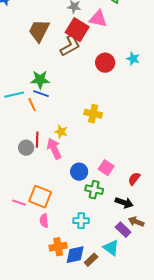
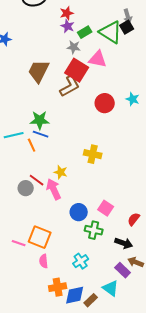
red line: (37, 140) -> (37, 180), turned -56
cyan cross: (81, 221) -> (81, 261), turned -35

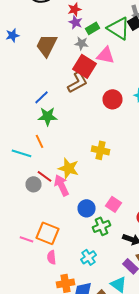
brown trapezoid: (39, 71) -> (46, 45), moved
blue line: (41, 134) -> (42, 97), moved, turned -63
cyan line: (14, 135) -> (22, 153), moved, turned 30
yellow star: (61, 172) -> (68, 168), size x1.5
green cross: (94, 230) -> (102, 226), turned -36

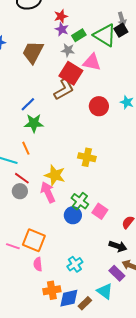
red line: (44, 176) -> (22, 178), moved
green cross: (102, 226) -> (80, 201), moved, turned -30

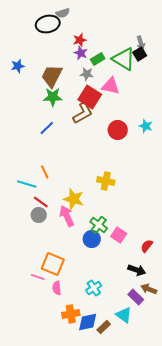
green star: (34, 123) -> (53, 97), moved
pink line: (13, 246) -> (38, 277), moved

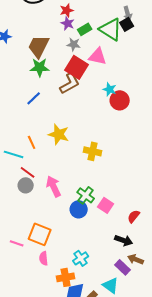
cyan star: (146, 126) -> (110, 89), moved
red circle: (118, 130) -> (120, 100), moved
yellow star: (74, 199) -> (59, 134), moved
pink line: (38, 277) -> (17, 243), moved
orange cross: (71, 314) -> (66, 277), moved

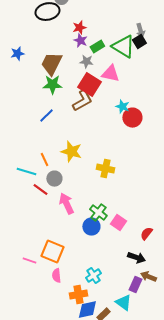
gray circle: (26, 185) -> (54, 179), moved
purple rectangle: (123, 267) -> (135, 285), turned 70

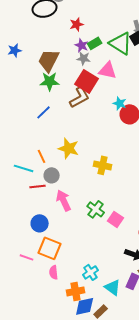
purple star: (80, 41) -> (82, 45), moved
red line: (40, 190) -> (38, 186), turned -42
blue circle: (91, 227) -> (40, 223), moved
cyan triangle: (123, 303) -> (113, 287), moved

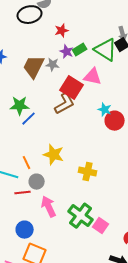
gray star: (84, 58) -> (53, 65), moved
green star: (50, 81) -> (20, 106), moved
green cross: (96, 209) -> (81, 216), size x1.4

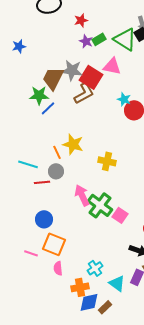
gray star: (53, 65) -> (72, 70), moved, size x1.5
brown trapezoid: (34, 67) -> (53, 78), moved
orange line: (27, 163) -> (57, 152), moved
pink arrow: (49, 207) -> (82, 195), moved

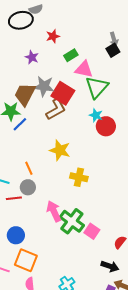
green triangle: (125, 39) -> (97, 87), moved, turned 40
purple star: (86, 41) -> (32, 57), moved
pink triangle: (112, 66) -> (84, 69), moved
yellow star: (73, 144) -> (60, 150), moved

